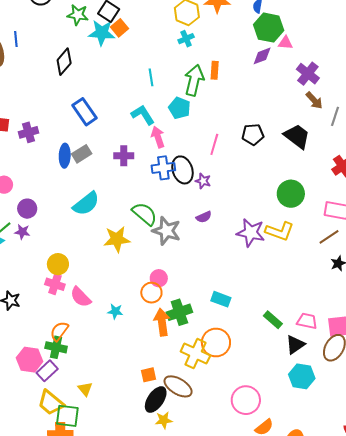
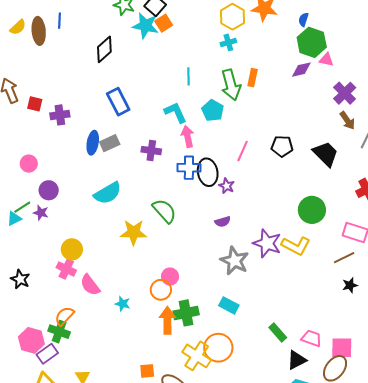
green arrow: (194, 80) -> (231, 85), turned 144
gray star: (166, 231) -> (235, 261), moved

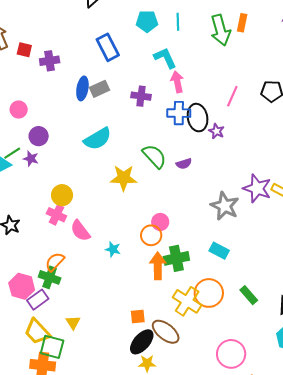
cyan pentagon: (213, 110) -> (147, 21), moved, turned -30
purple semicircle: (223, 222) -> (184, 164), moved
green rectangle: (278, 333) -> (249, 295), moved

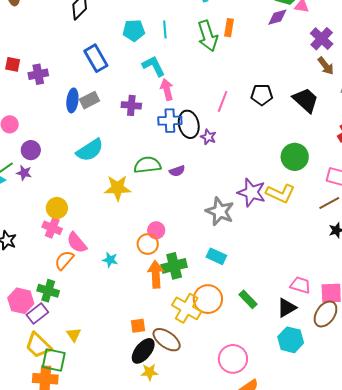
green semicircle: (154, 156) -> (147, 165), turned -52
orange semicircle: (55, 262) -> (64, 260), moved

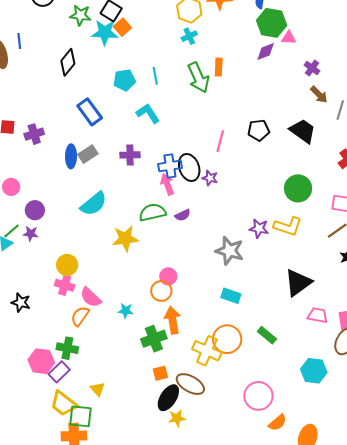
purple cross: (322, 39) -> (312, 68), size x0.7
pink arrow: (167, 90) -> (167, 184), moved
purple star: (252, 192) -> (259, 228), size x0.7
green cross: (174, 266) -> (154, 339), moved
black triangle: (287, 308) -> (298, 283), moved, size x1.4

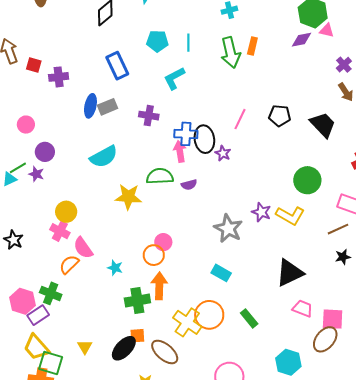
cyan L-shape: (148, 113) -> (174, 78), turned -95
yellow triangle: (97, 389) -> (85, 347), moved
black ellipse: (168, 398) -> (124, 348), moved

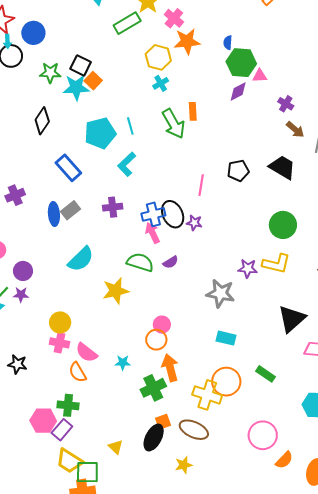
cyan pentagon: (157, 41) -> (100, 133), size x1.4
green semicircle: (160, 176) -> (140, 262), turned 36
orange semicircle: (69, 264) -> (78, 372), turned -60

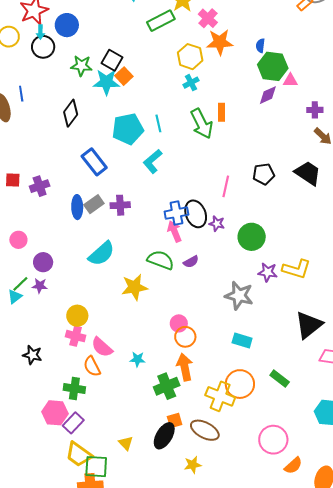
purple cross: (286, 104) -> (315, 110), turned -35
purple cross: (113, 207) -> (120, 205), moved
green circle: (283, 225) -> (252, 237), moved
orange circle: (156, 340) -> (185, 337), moved
green cross: (68, 405) -> (74, 388), moved

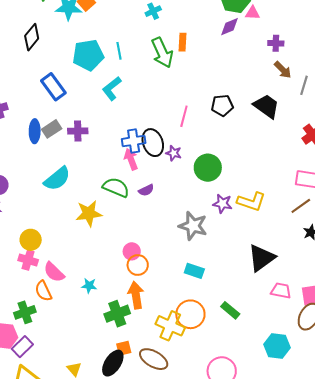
green cross: (74, 388) -> (25, 312), turned -30

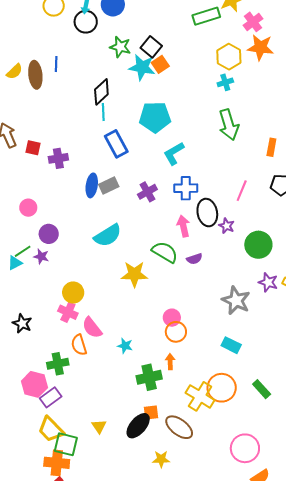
orange rectangle: (183, 42) -> (271, 147), moved
cyan line: (119, 51) -> (103, 112), moved
purple cross: (78, 131) -> (147, 192), moved, turned -36
blue cross: (134, 141) -> (186, 188), moved
orange arrow: (136, 295) -> (170, 362), size x0.6

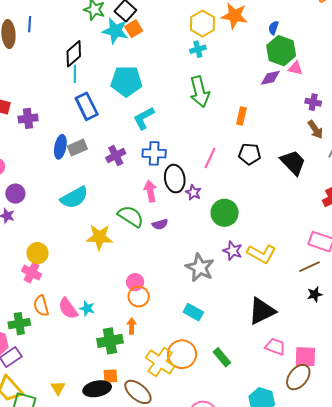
pink semicircle: (92, 328) -> (68, 308), moved
black ellipse: (138, 426) -> (97, 389), turned 36

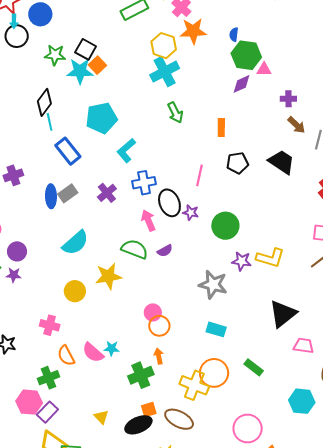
cyan cross: (198, 49) -> (165, 72), size x1.8
green arrow: (200, 92) -> (175, 113), size x0.7
yellow circle: (37, 253) -> (75, 291), moved
yellow triangle: (58, 388) -> (101, 417), moved

